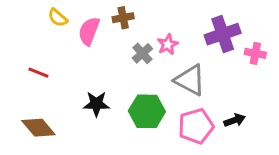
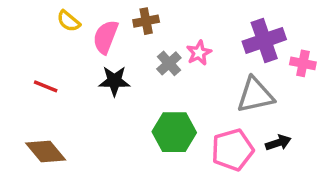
gray triangle: (190, 80) -> (255, 95), moved, turned -40
black star: (96, 104) -> (114, 81), moved

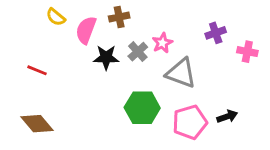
purple cross: (264, 40) -> (216, 33), size x0.6
black star: (114, 81) -> (106, 57), moved
gray triangle: (255, 95) -> (181, 73), moved, turned 32

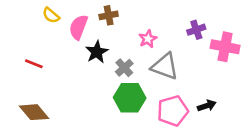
gray cross: (138, 52) -> (124, 68), moved
pink cross: (247, 52) -> (225, 47), size x1.5
black star: (106, 57) -> (97, 52), turned -30

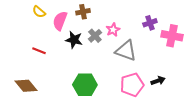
black star: (97, 52) -> (74, 40), turned -30
red line: (34, 64) -> (39, 51), moved
gray cross: (124, 68) -> (95, 36), moved
green hexagon: (130, 98) -> (85, 85), moved

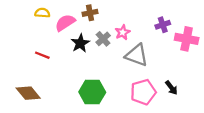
yellow semicircle: (39, 12) -> (42, 13), turned 144
pink semicircle: (60, 21) -> (65, 23), turned 36
black star: (74, 40) -> (80, 43), turned 30
black arrow: (158, 81) -> (171, 88), turned 72

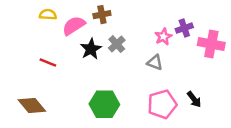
pink star: (123, 32) -> (163, 37), moved
gray triangle: (137, 55) -> (155, 62), size x0.6

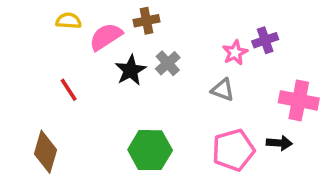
pink cross: (211, 44) -> (299, 100), moved
red line: (48, 62) -> (69, 90), turned 35
black arrow: (194, 99) -> (279, 143), turned -49
brown diamond: (32, 105) -> (46, 152), turned 56

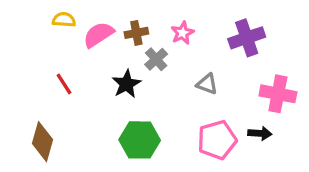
brown cross: (146, 21) -> (136, 33), moved
purple cross: (265, 40) -> (247, 38), size x1.5
pink star: (235, 53) -> (182, 33), moved
black star: (131, 70) -> (126, 84), moved

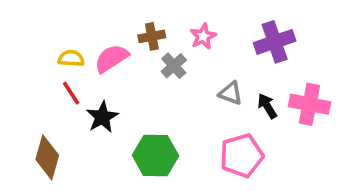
yellow semicircle: (64, 20) -> (71, 58), moved
pink semicircle: (98, 35) -> (111, 58), moved
black star: (126, 84) -> (102, 117), moved
black arrow: (260, 133) -> (267, 106), moved, turned -125

